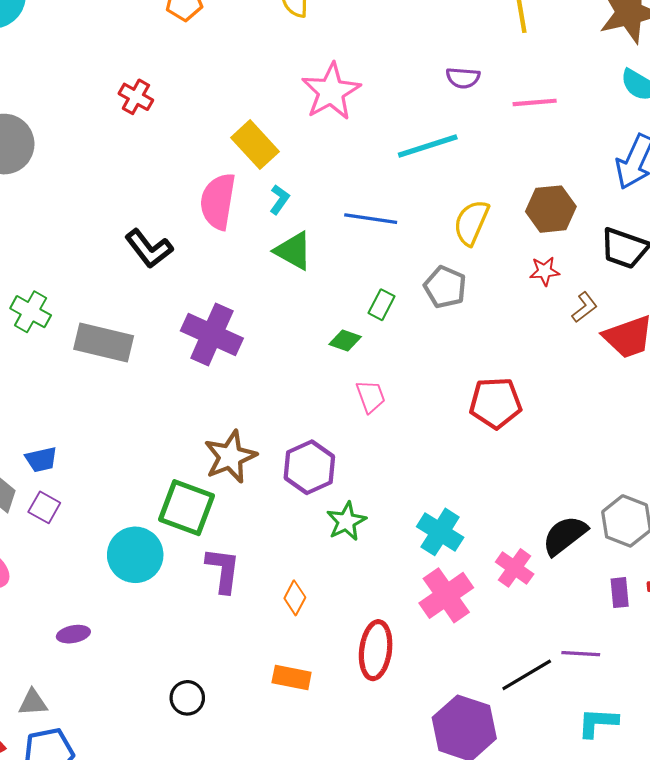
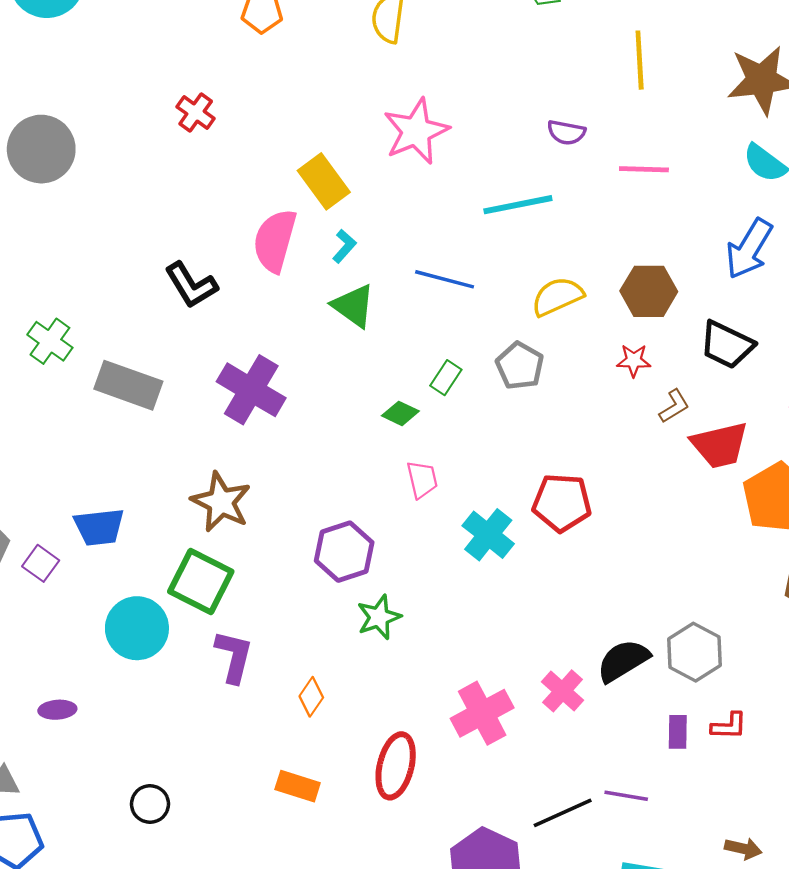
yellow semicircle: (471, 223) -> (557, 297), turned 36
brown star: (230, 457) -> (221, 502), moved, turned -30
blue trapezoid: (41, 459) -> (99, 527), moved, size x1.4
cyan cross: (440, 532) -> (488, 535), moved
black circle: (187, 698) -> (150, 804), moved

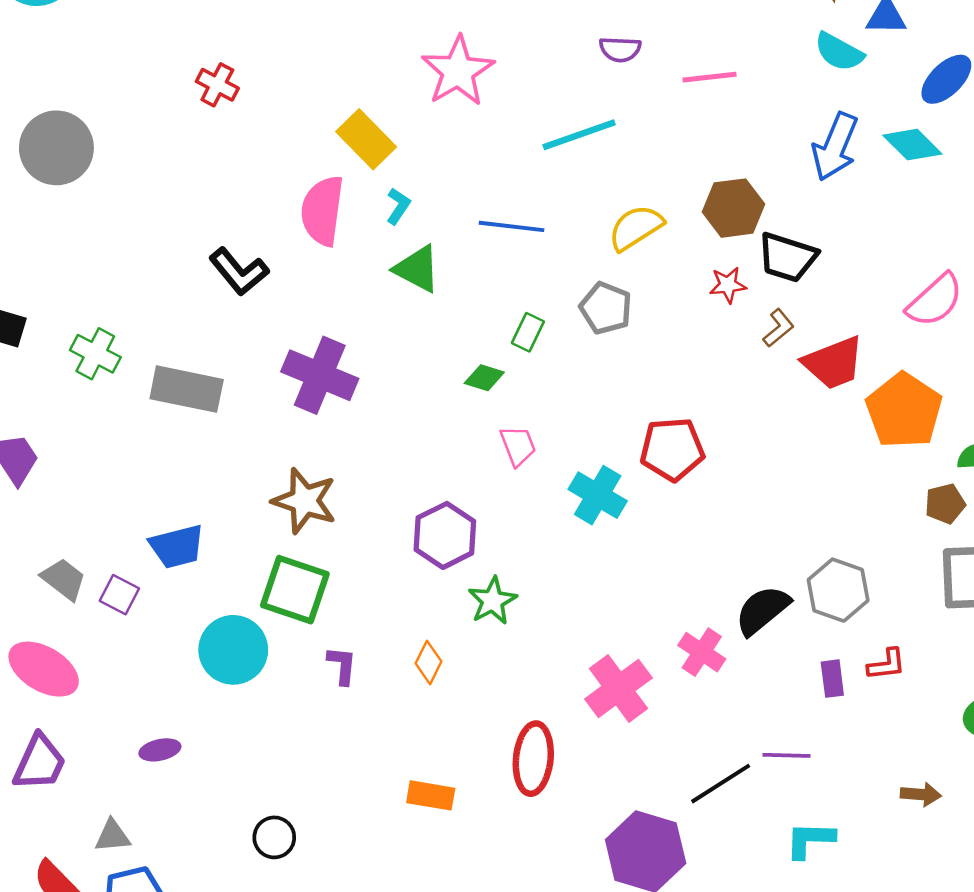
black trapezoid: (727, 345) -> (787, 257), moved
purple L-shape: (234, 656) -> (342, 665), size x0.7
orange diamond: (311, 697) -> (428, 662), moved

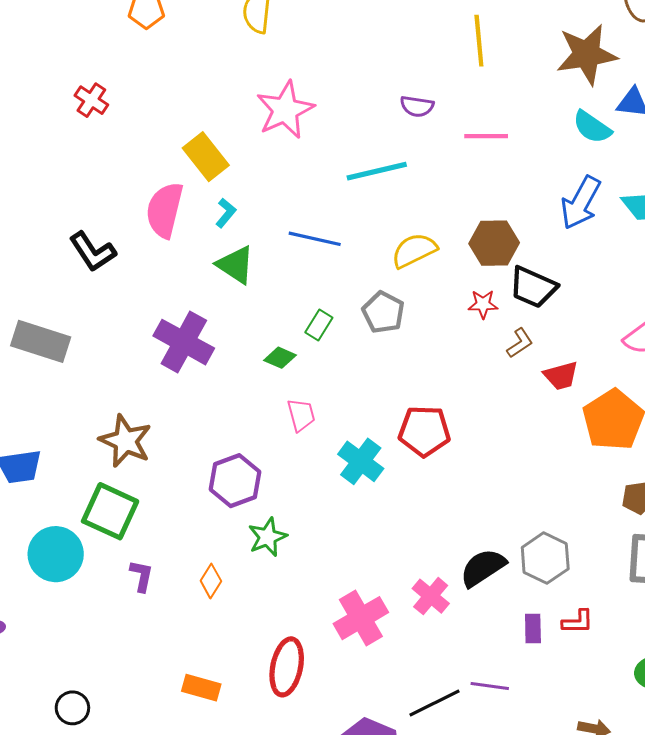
red trapezoid: (833, 363) -> (561, 376), size x0.7
purple cross: (320, 375) -> (184, 342), moved

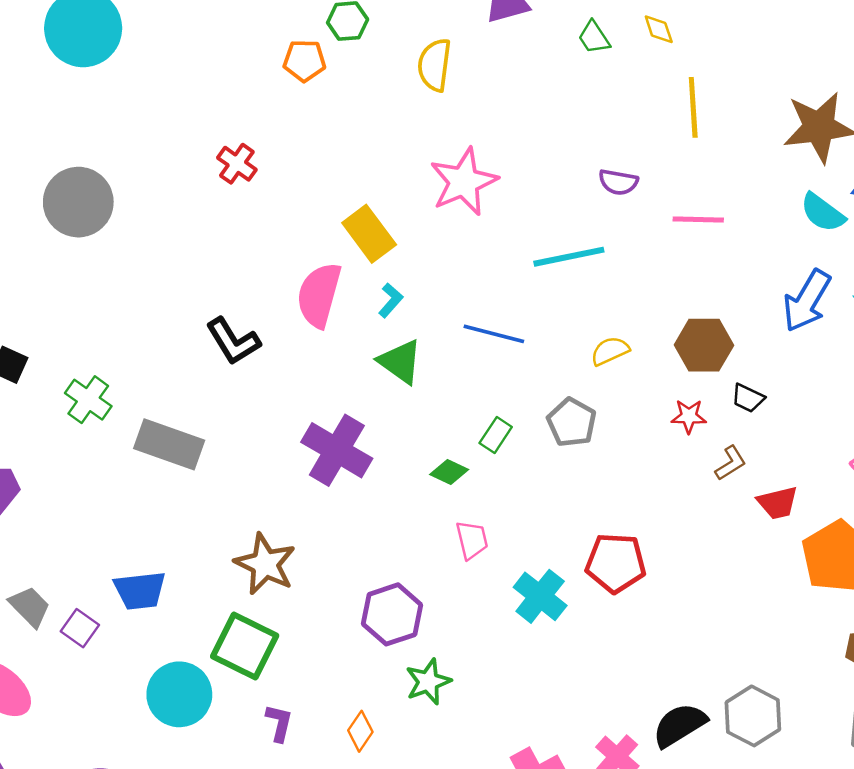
yellow semicircle: (414, 250) -> (610, 351), size x0.7
black trapezoid: (533, 287) -> (748, 398), size x0.6

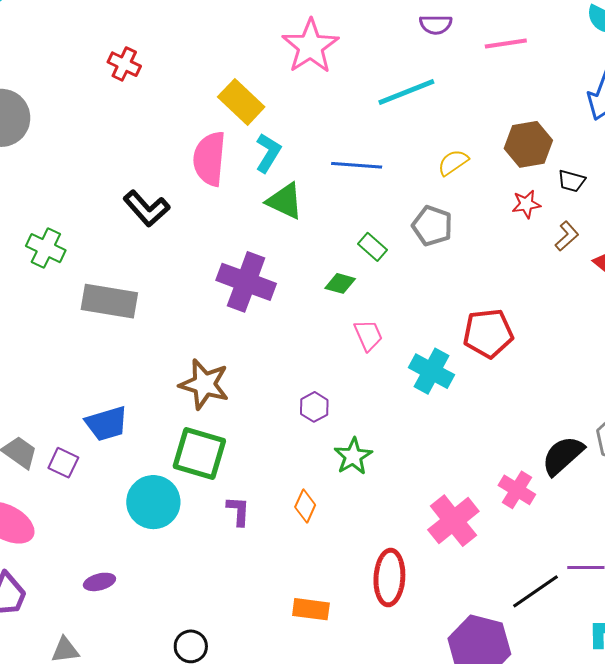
cyan L-shape: (391, 300) -> (268, 153), size x1.4
green cross: (88, 400) -> (46, 248), moved
green rectangle: (496, 435) -> (373, 247), turned -72
purple hexagon: (392, 614) -> (314, 407), size x0.6

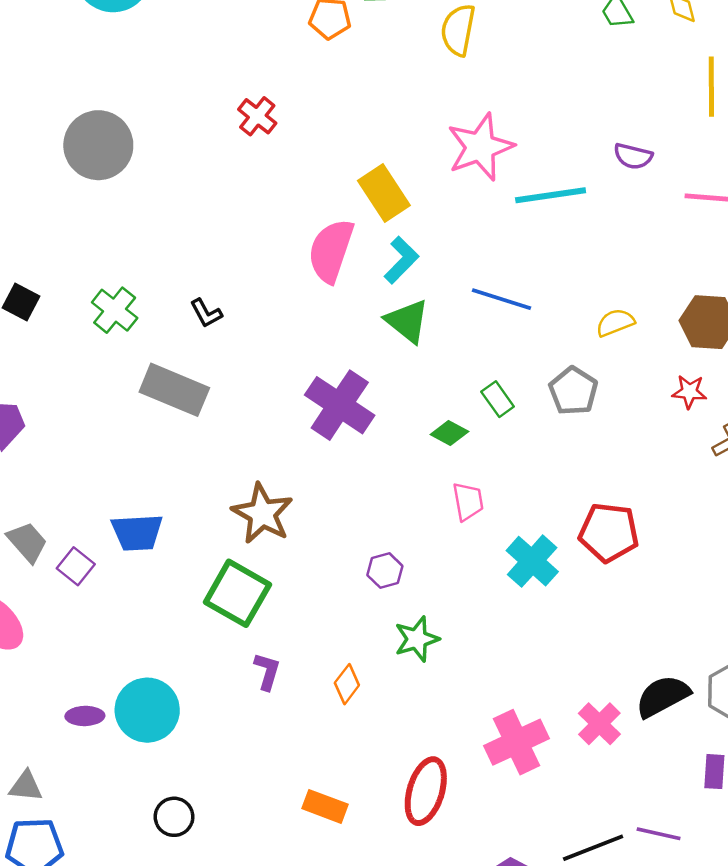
cyan line: (406, 92) -> (551, 195), moved
black L-shape: (146, 208) -> (206, 313), moved, size x0.6
cyan circle: (153, 502) -> (147, 710), moved

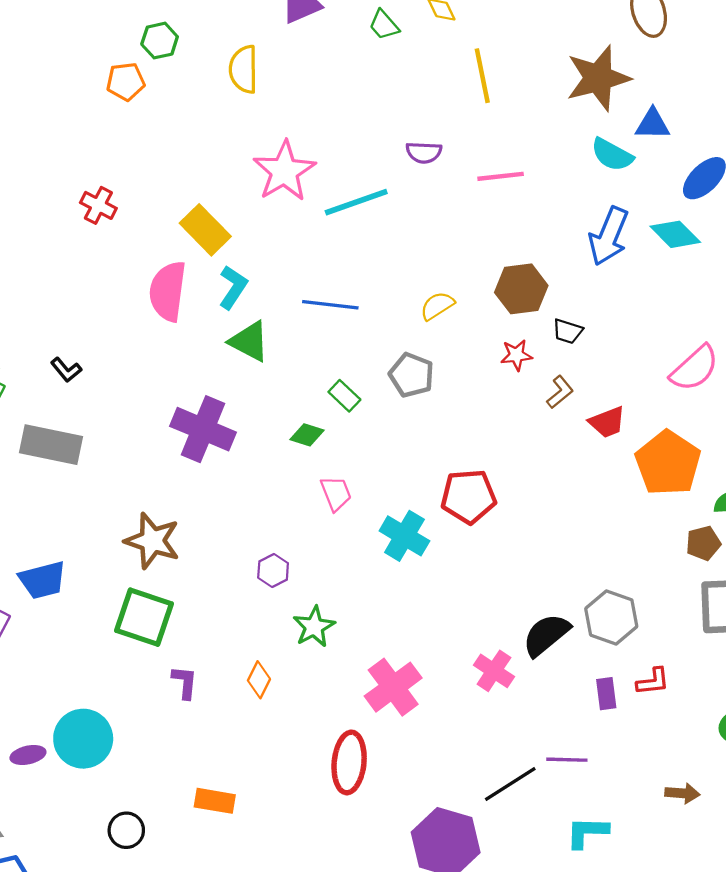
red cross: (257, 116) -> (98, 205), moved
pink cross: (517, 742) -> (393, 687), moved
orange rectangle: (325, 806) -> (215, 801), moved

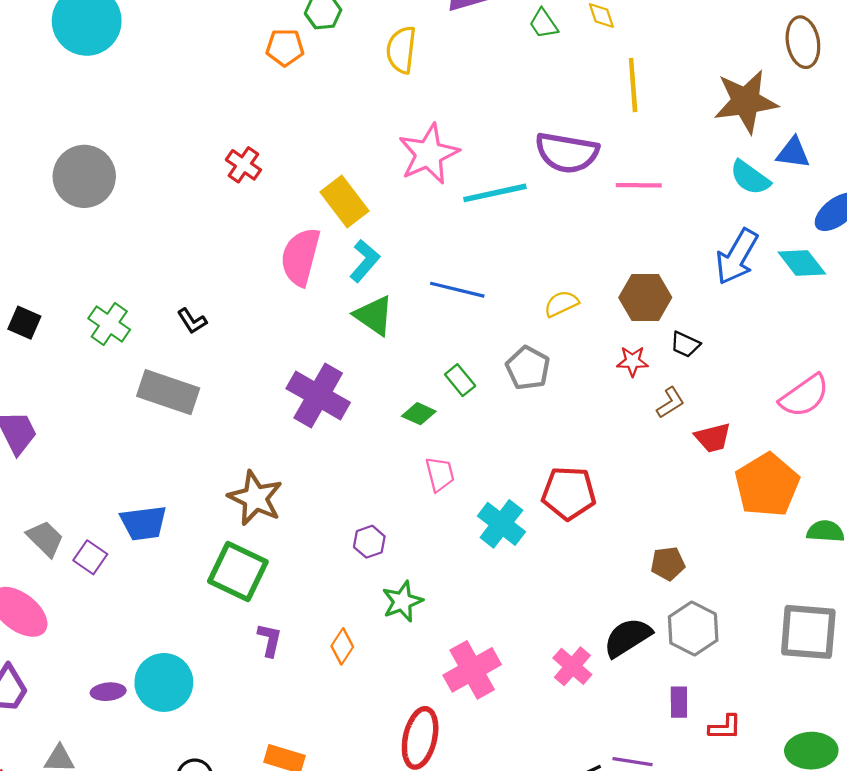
purple semicircle: (424, 152) -> (567, 153), size x1.8
brown pentagon: (703, 543) -> (668, 564), moved
red L-shape: (653, 681) -> (725, 727), moved

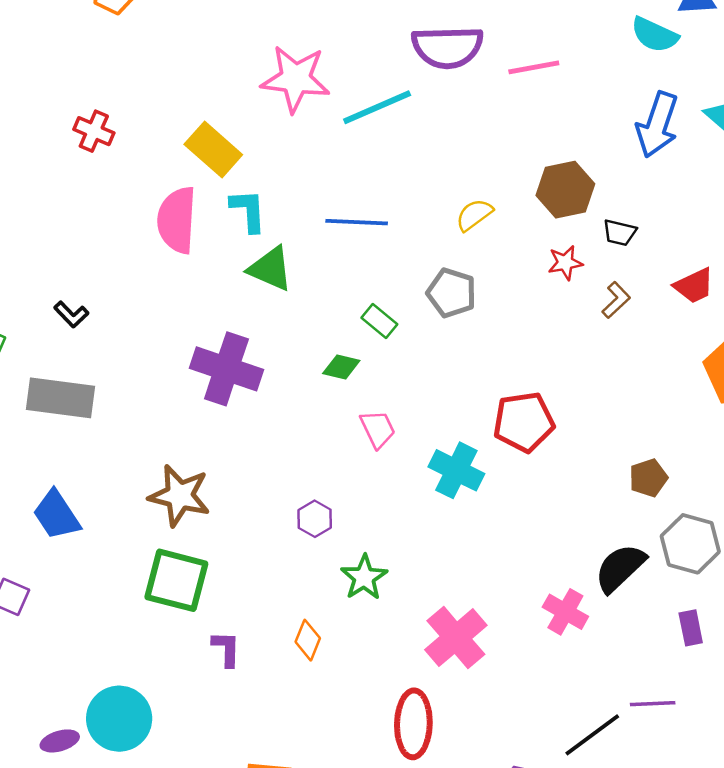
pink star: (429, 154) -> (296, 79), turned -30
cyan L-shape: (365, 261) -> (248, 211), turned -33
red trapezoid: (713, 438) -> (694, 286), moved
blue trapezoid: (144, 523) -> (57, 515), moved, turned 75

